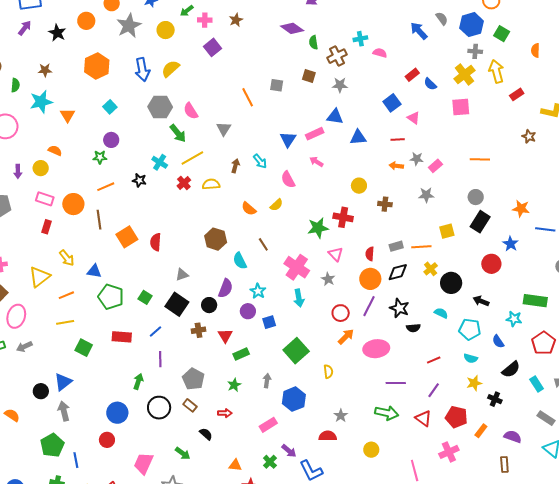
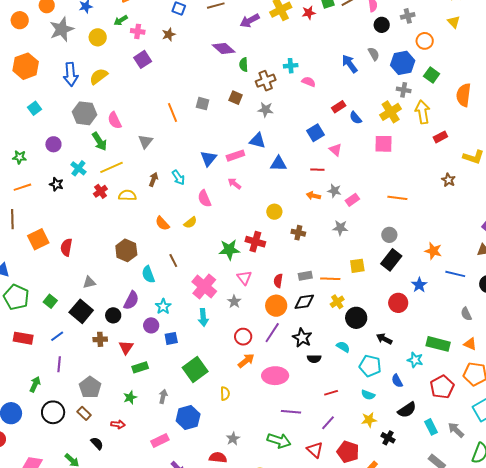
orange semicircle: (535, 50) -> (464, 95), size x1.6
purple circle: (111, 140) -> (53, 144), moved

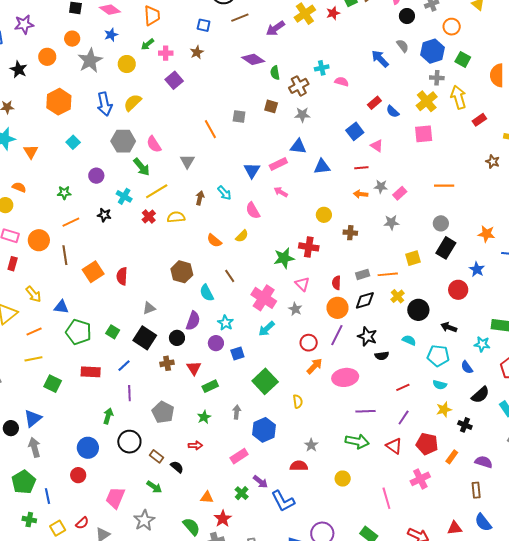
cyan arrow: (203, 318) -> (267, 329), turned 60
brown rectangle: (84, 413) -> (156, 456), moved

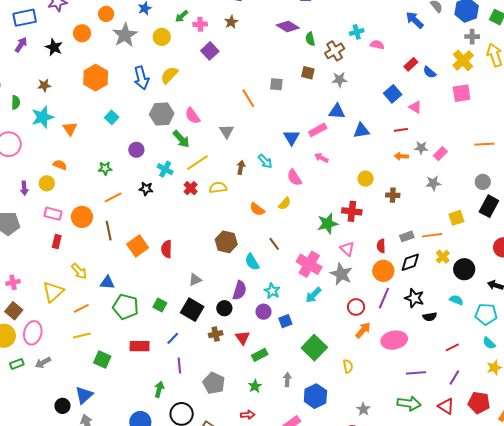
gray star: (295, 309) -> (341, 274), size x1.6
cyan semicircle: (440, 385) -> (489, 343), turned 32

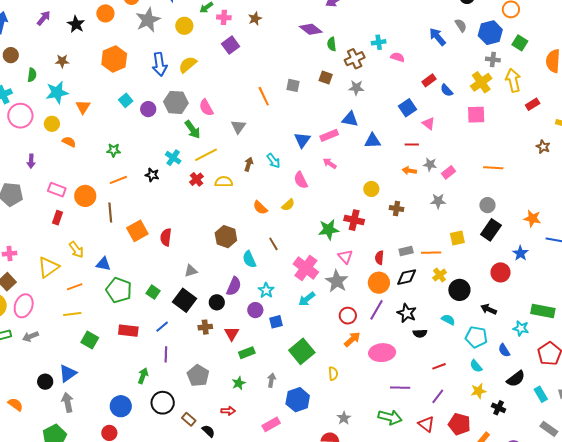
purple circle: (136, 150) -> (148, 109), moved
yellow circle: (47, 183) -> (52, 124), moved

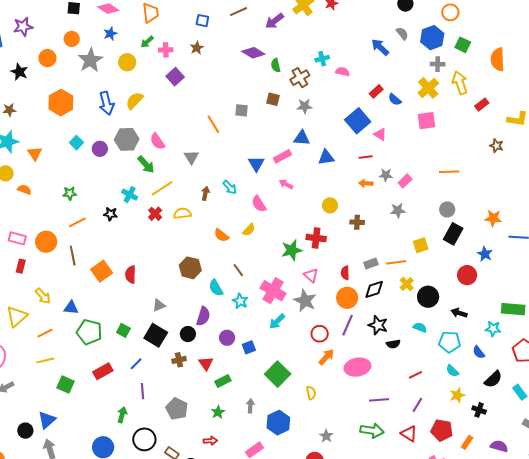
blue square: (408, 108) -> (358, 121), size x1.4
cyan star: (266, 290) -> (240, 301), moved
red rectangle: (128, 331) -> (103, 371), turned -30

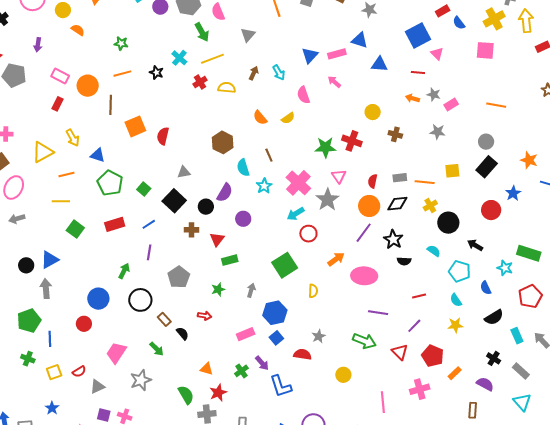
red circle: (320, 334) -> (308, 234), moved
blue square: (249, 347) -> (276, 338), moved, turned -32
black cross: (479, 410) -> (494, 358), moved

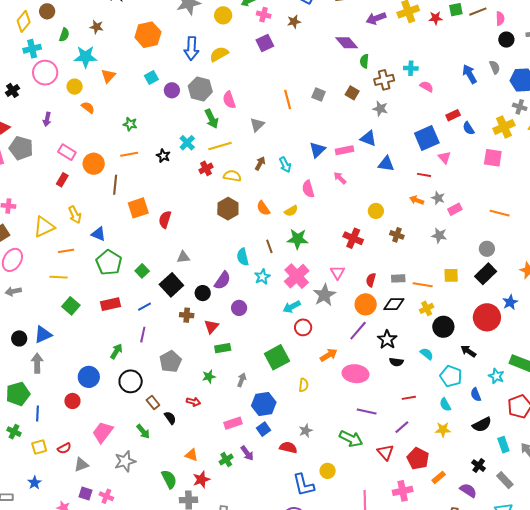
brown hexagon: (223, 142) -> (228, 209), moved
green star: (325, 147) -> (298, 239), moved
red circle: (491, 210) -> (487, 317), size x1.4
blue L-shape: (281, 386) -> (304, 485), moved

